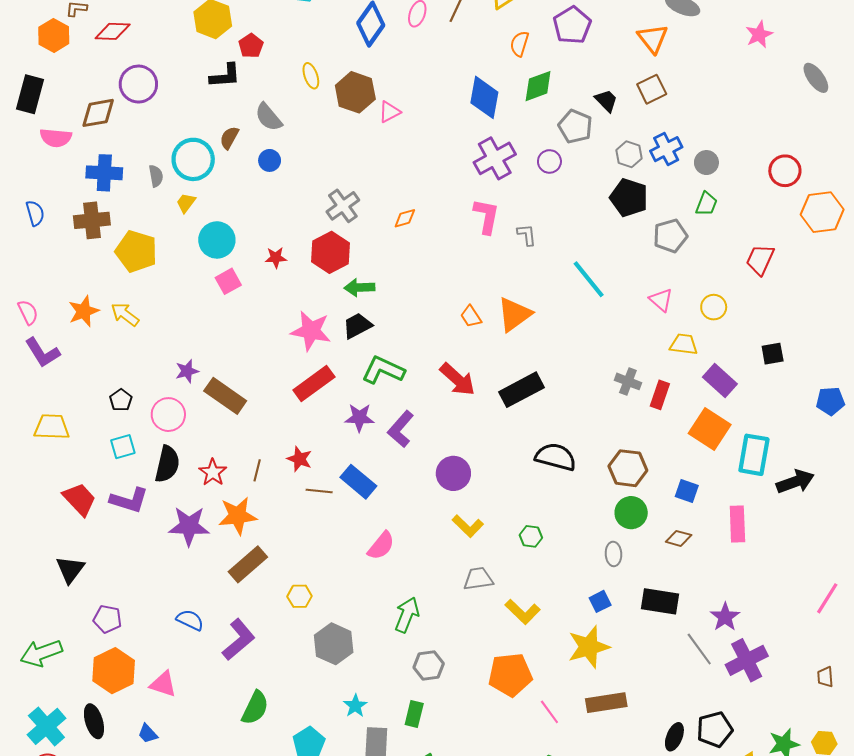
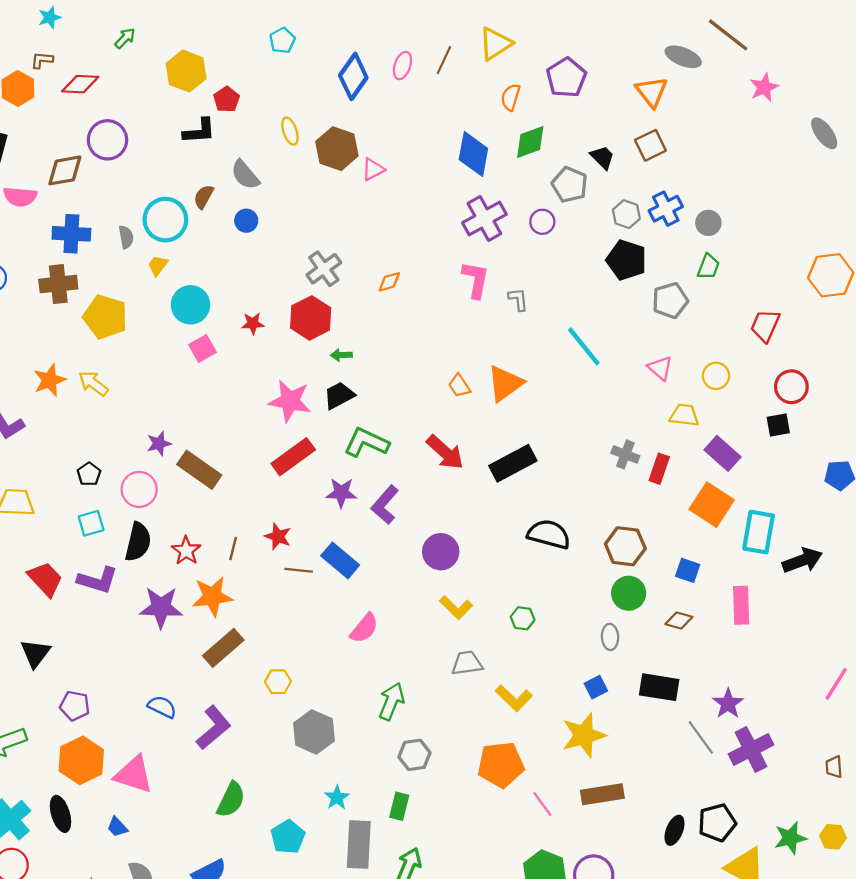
red circle: (785, 171) -> (791, 387), moved
green arrow: (359, 287) -> (341, 355), size x0.7
pink triangle: (163, 684) -> (134, 775), size x1.4

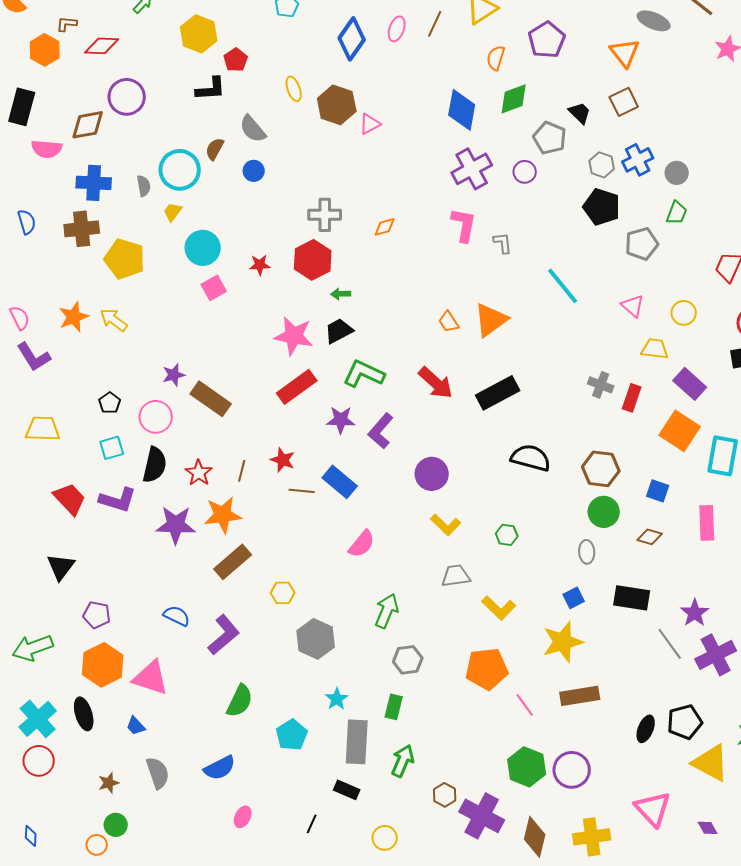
gray cross: (324, 269) -> (325, 215), turned 36

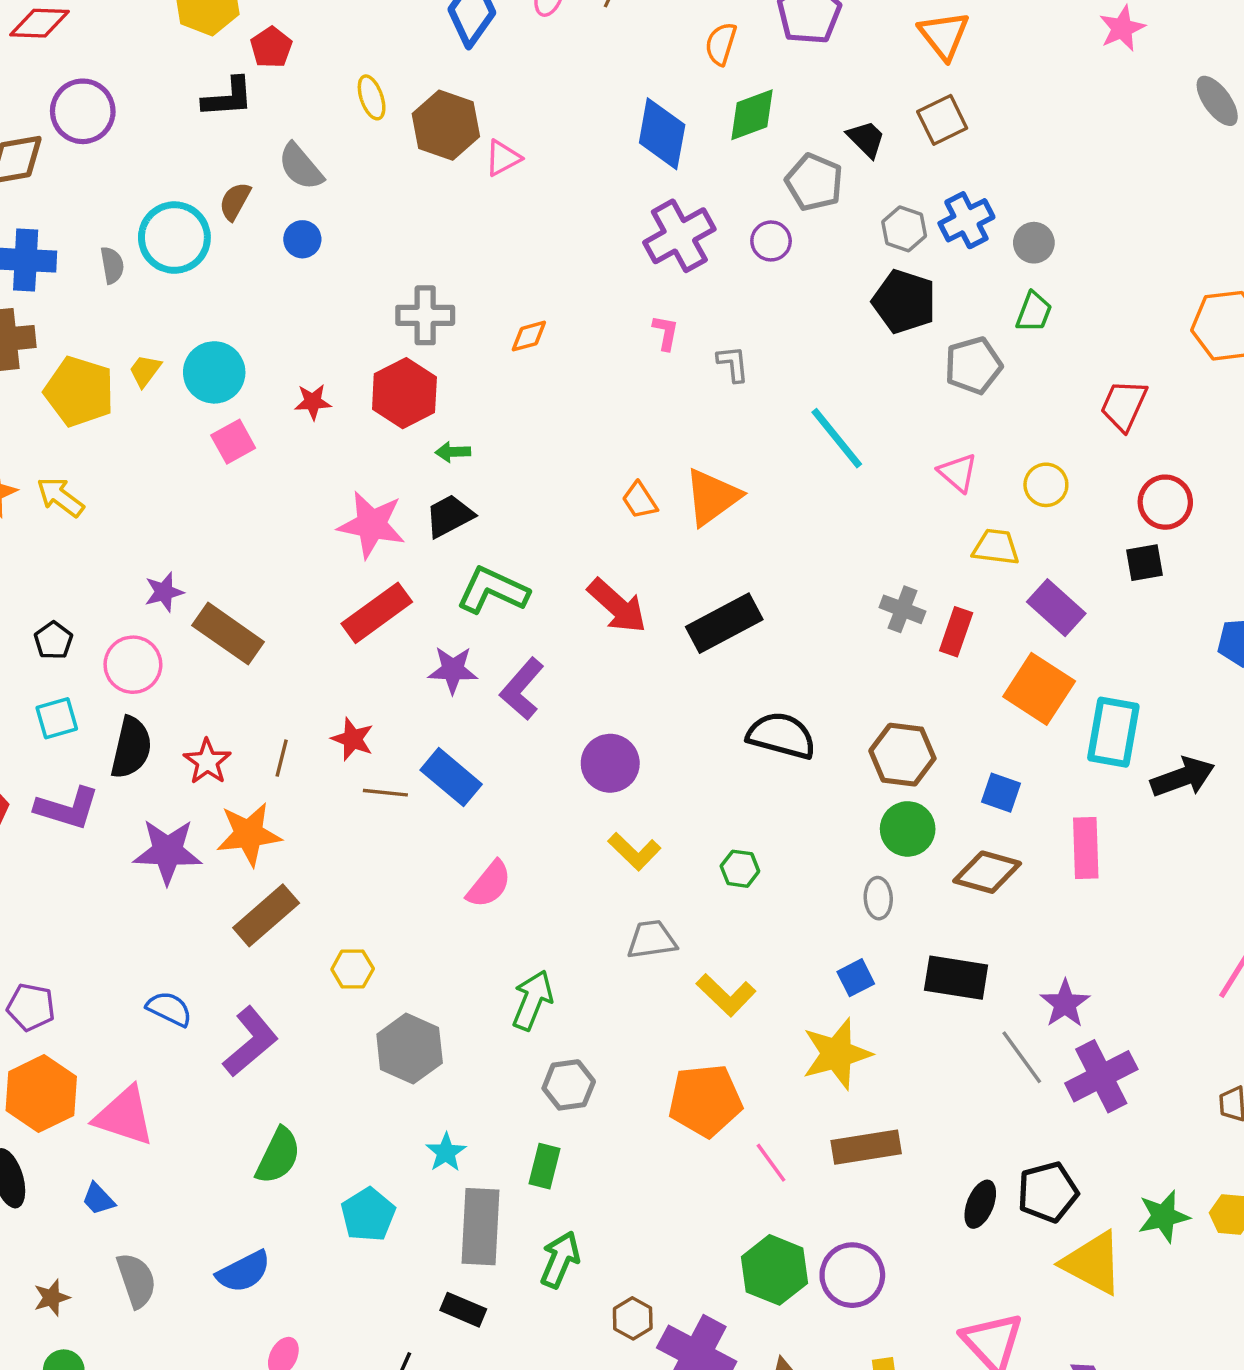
yellow trapezoid: (173, 212) -> (145, 371), moved
pink L-shape: (464, 225) -> (666, 333), size x0.6
brown diamond: (650, 537) -> (987, 872), size x1.5

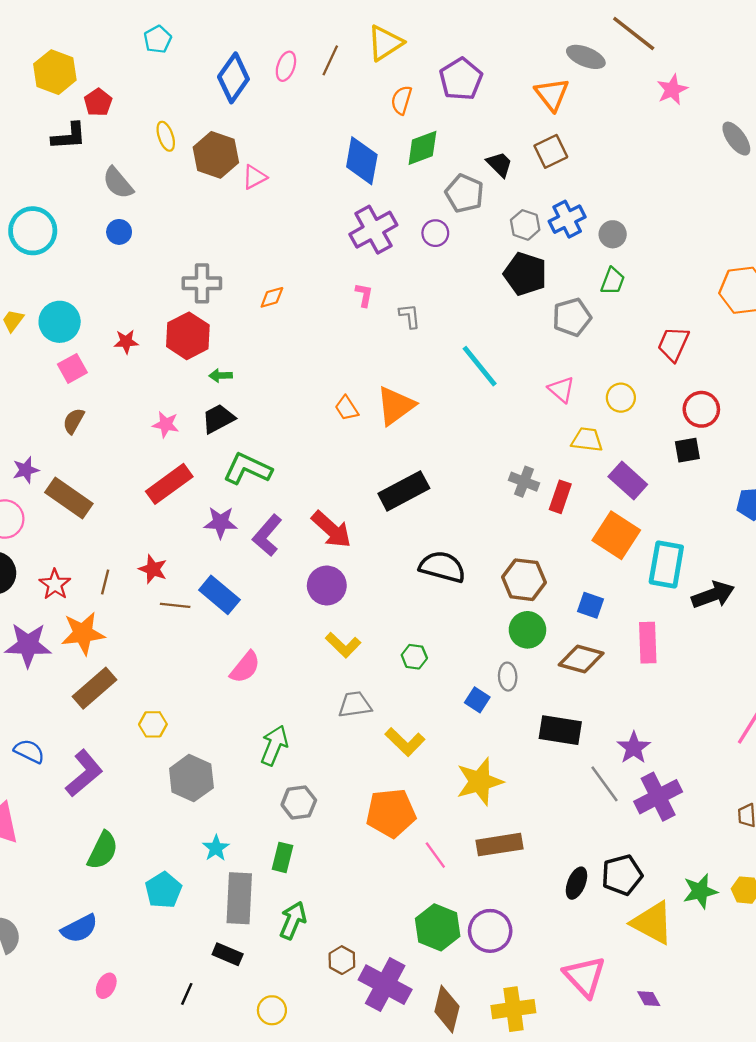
brown semicircle: (235, 201) -> (74, 421), moved
pink star: (372, 525) -> (166, 424), size x0.6
red arrow: (617, 606) -> (331, 529), moved
blue square: (856, 978) -> (477, 700), moved, turned -30

